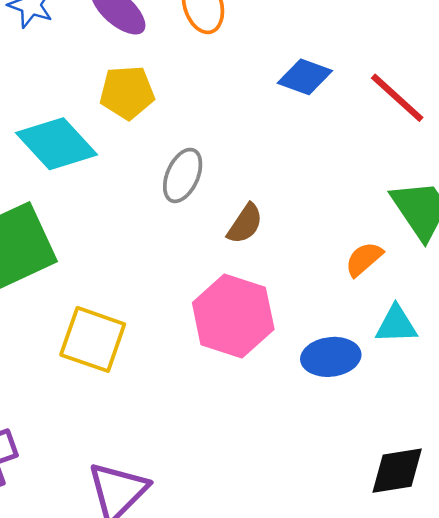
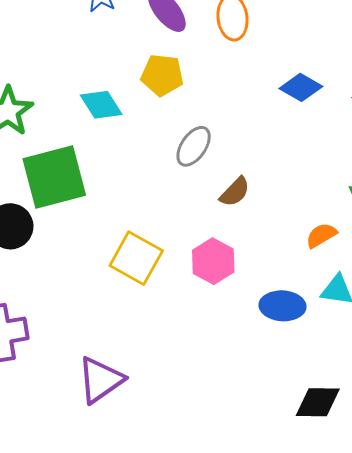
cyan diamond: (56, 144) -> (101, 105), size x0.7
pink hexagon: (233, 316) -> (213, 261), size x0.7
yellow square: (93, 339) -> (136, 258), moved

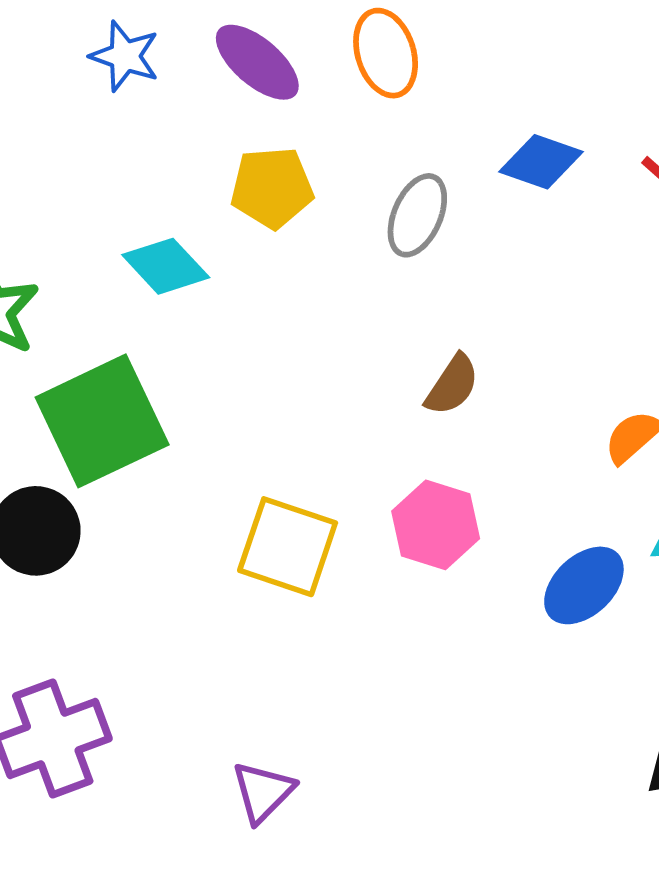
gray ellipse: (194, 146) -> (417, 215), moved
blue ellipse: (282, 306) -> (584, 585), turned -36
purple triangle: (101, 380) -> (263, 792), size x0.7

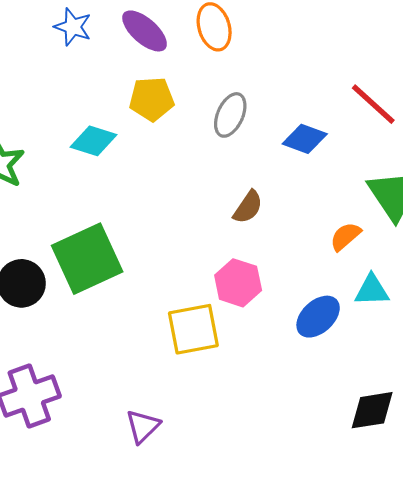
blue diamond: (541, 162) -> (305, 139), moved
cyan diamond: (166, 266) -> (94, 141), turned -30
green square: (102, 421) -> (87, 259), moved
yellow square: (288, 547) -> (193, 329), moved, turned -30

